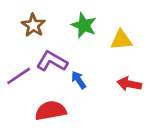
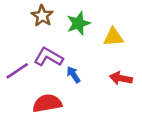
brown star: (33, 25) -> (42, 16), moved
green star: (84, 25) -> (78, 23), turned 30

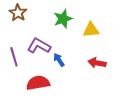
brown star: (42, 16) -> (18, 13), moved
purple line: (17, 71) -> (14, 57), turned -72

